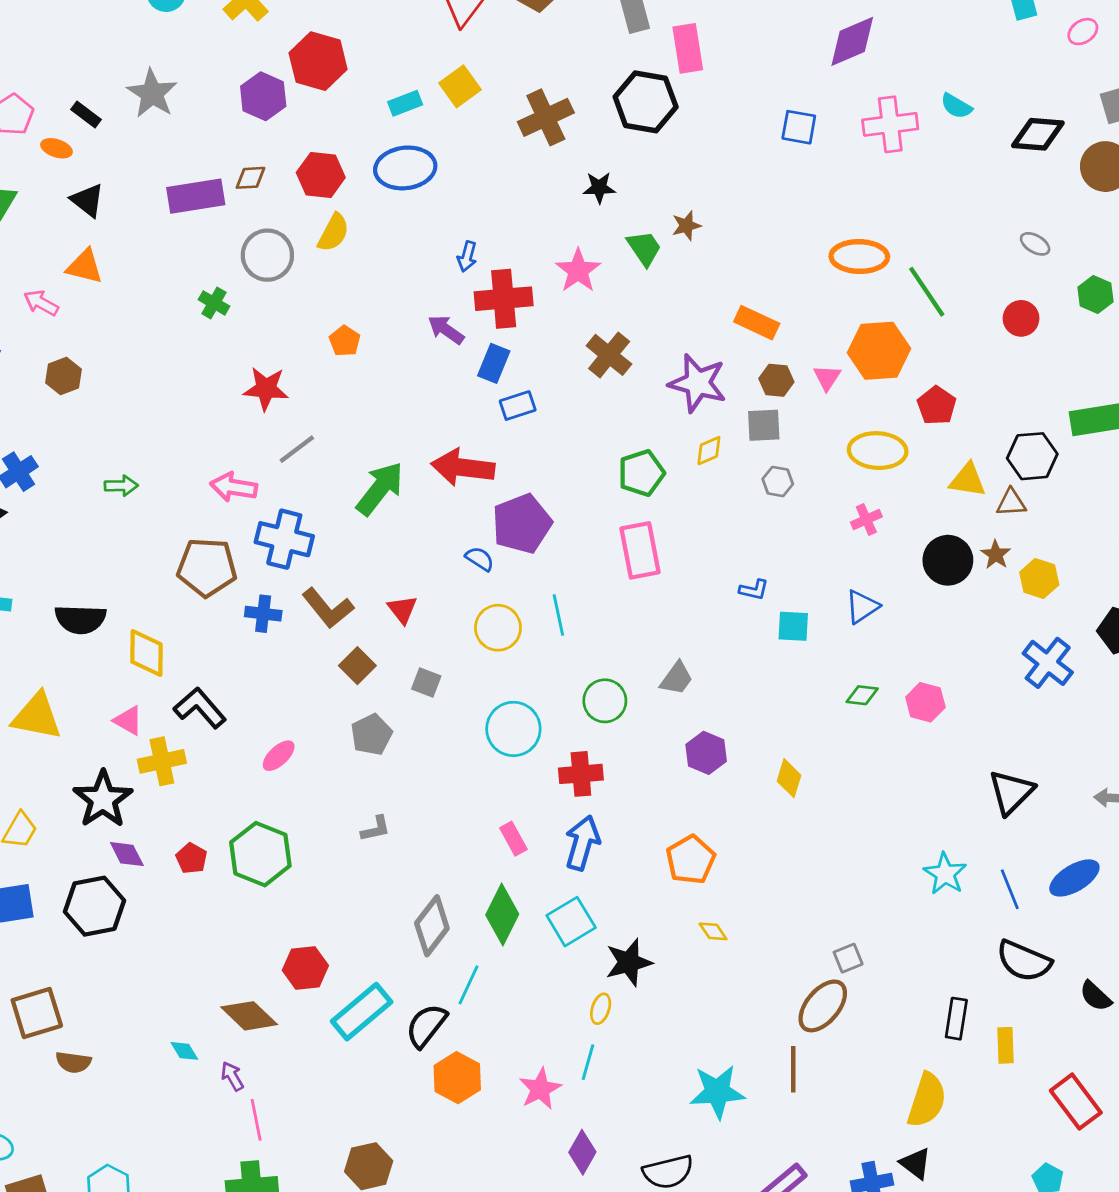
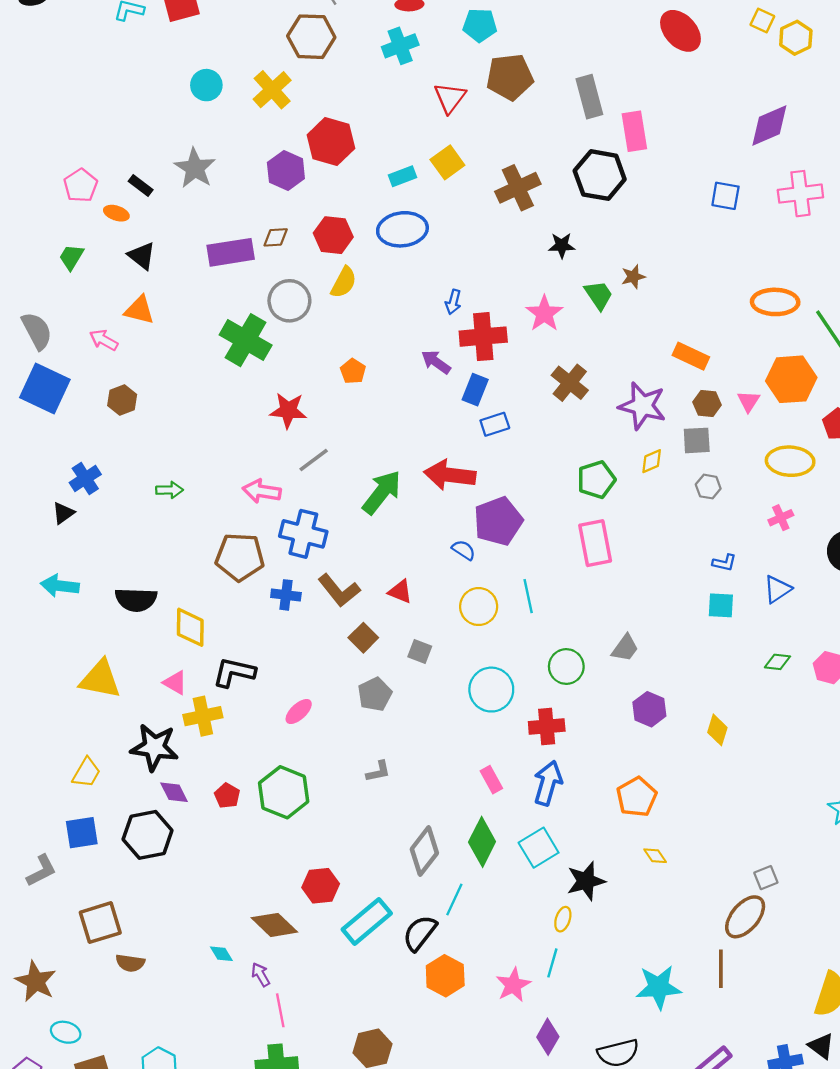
green cross: (214, 303) -> (246, 340), size x2.0
blue L-shape: (754, 590) -> (724, 563), moved
red triangle: (402, 609) -> (400, 592), turned -30
black L-shape: (200, 708) -> (234, 672), turned -36
black star: (103, 799) -> (154, 747), turned -30

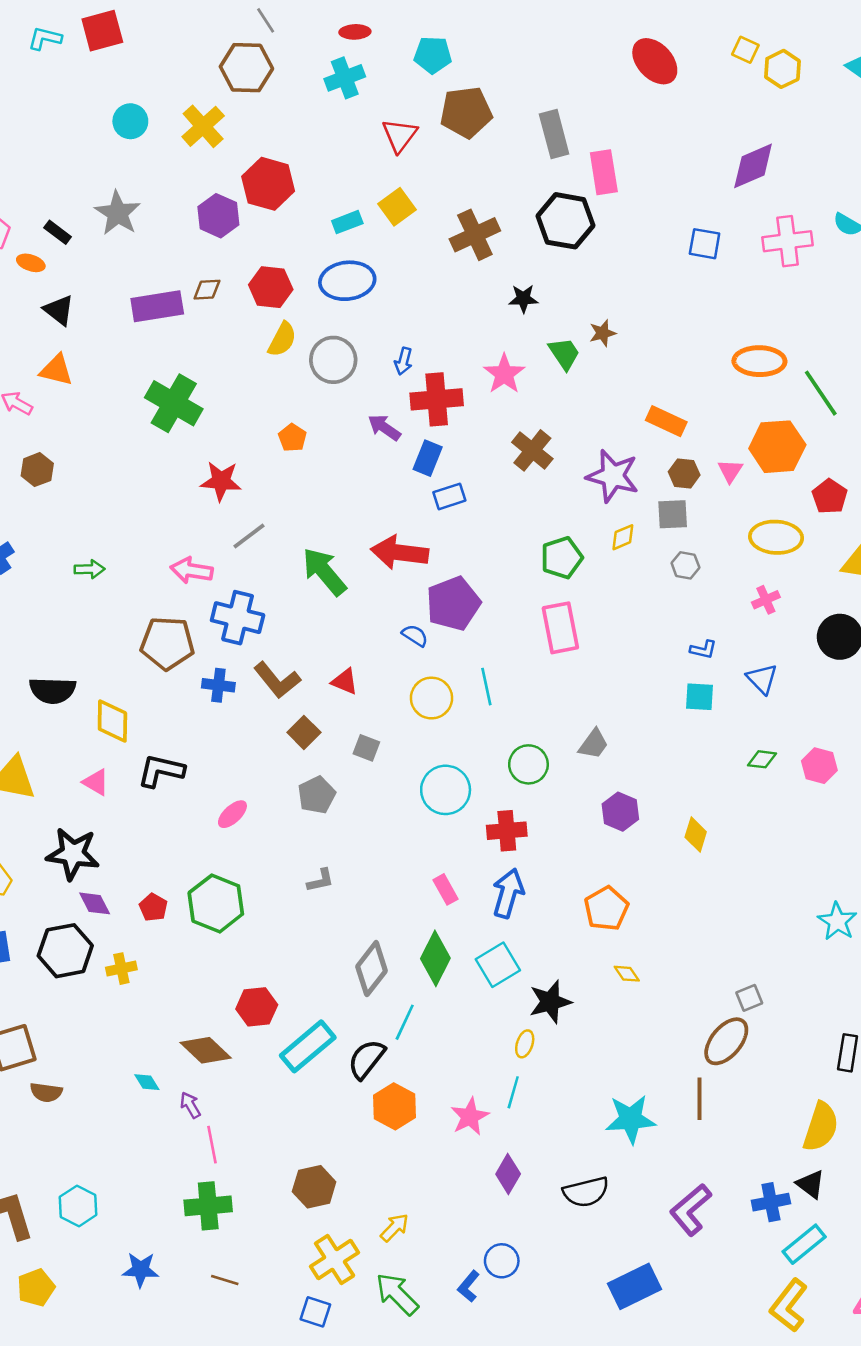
gray circle: (289, 301) -> (333, 360), moved
green arrow: (382, 492) -> (324, 572), turned -78
blue triangle: (777, 589) -> (762, 679), turned -40
yellow cross: (203, 716) -> (121, 969), moved, size x0.7

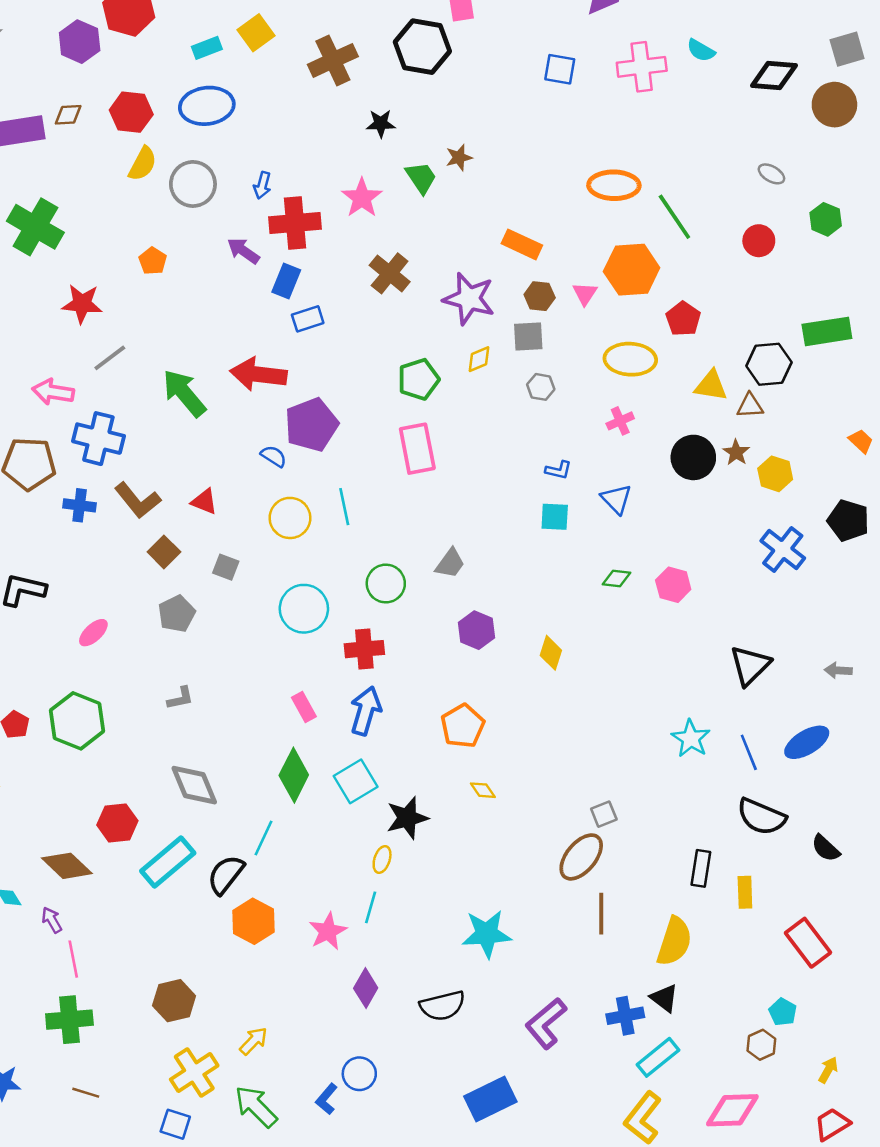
gray diamond: (372, 969) -> (194, 785), moved, turned -60
brown line: (699, 1099) -> (601, 914), moved

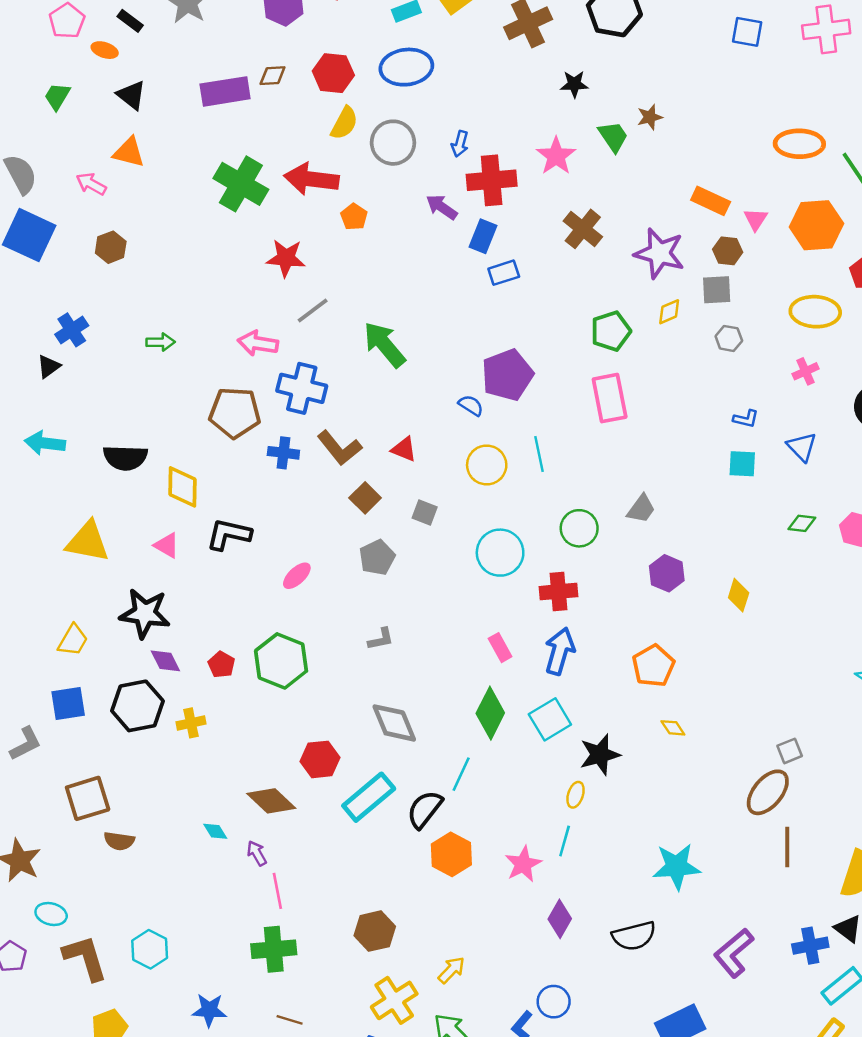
pink triangle: (585, 294) -> (756, 219), moved
red arrow: (259, 374) -> (311, 179), moved

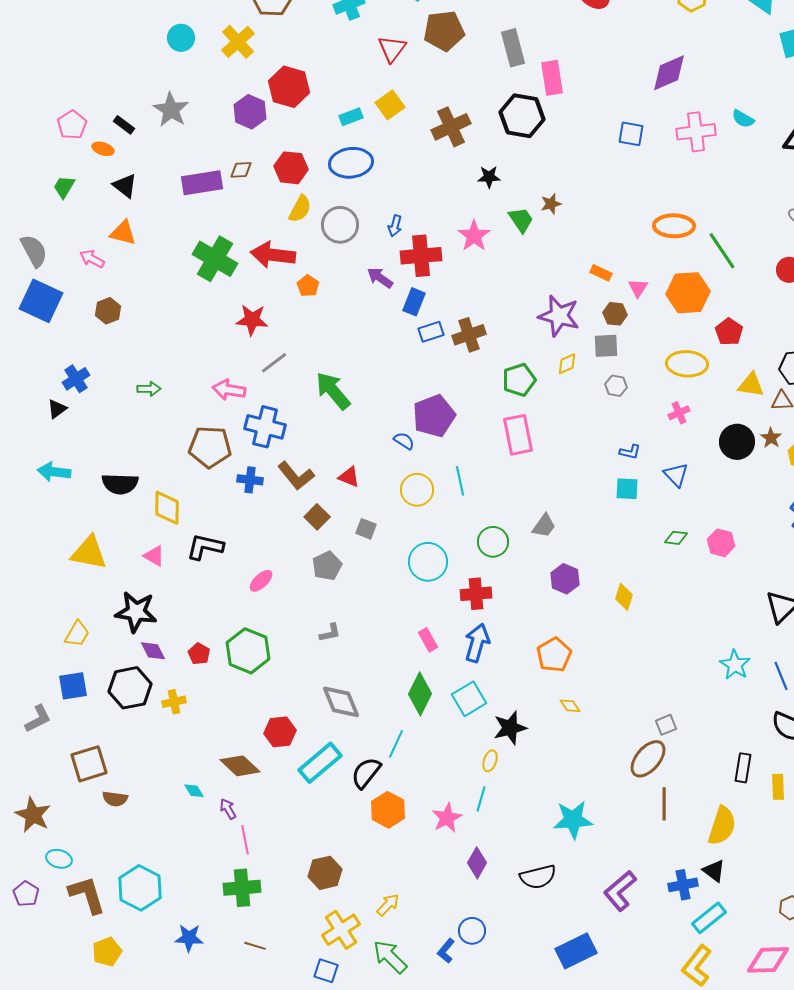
orange rectangle: (711, 201) -> (601, 273), size x0.7
brown cross: (583, 229) -> (469, 335), moved, turned 32
cyan hexagon: (150, 949) -> (140, 888), size x1.4

